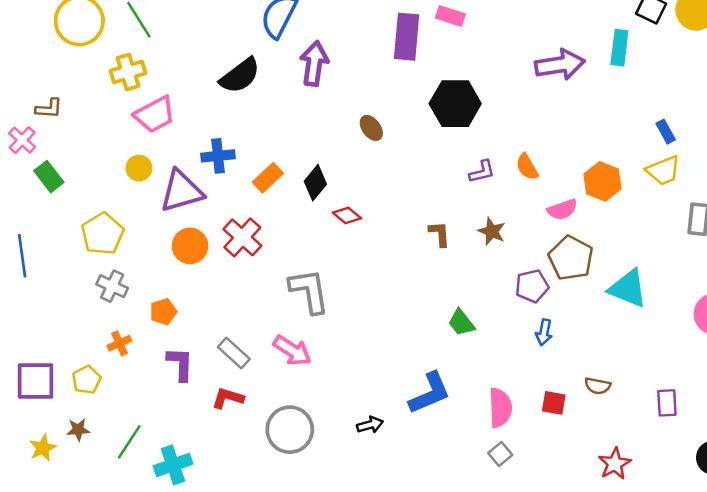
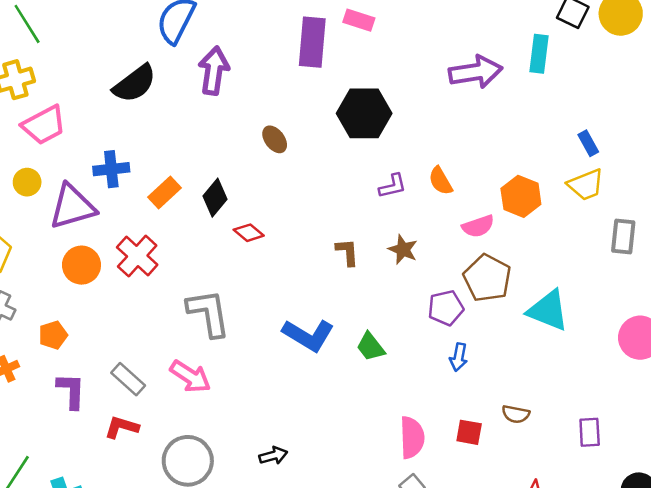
blue L-shape: (430, 393) -> (308, 335), moved, turned 54

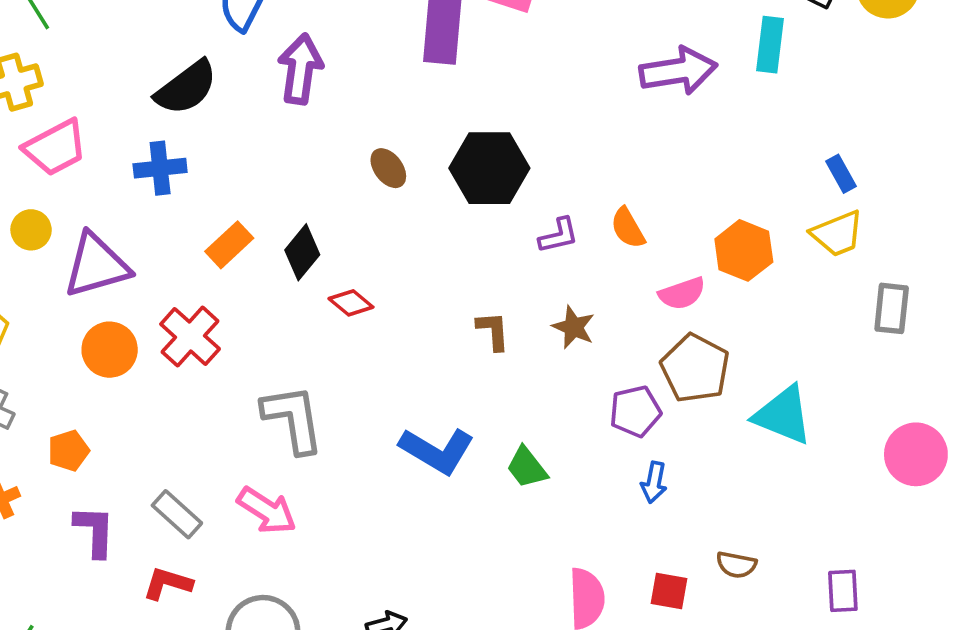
black hexagon: (364, 113) -> (489, 168), moved
blue cross: (111, 169) -> (160, 168), moved

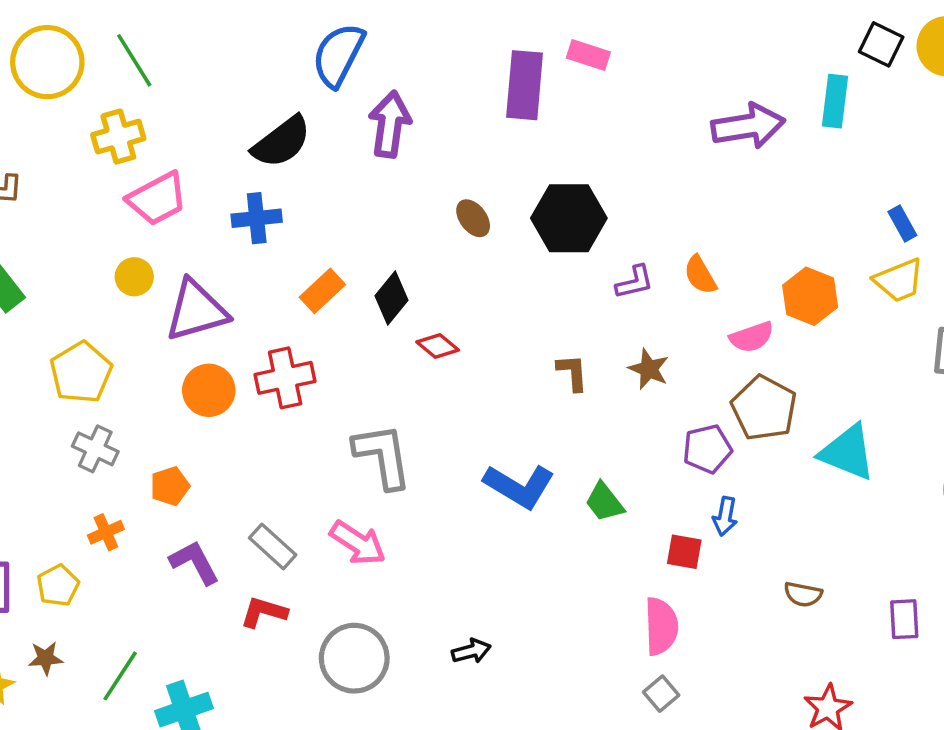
red cross: (190, 336) -> (285, 378), turned 36
purple L-shape: (95, 531) -> (195, 562), turned -30
red square: (669, 591) -> (684, 552), moved

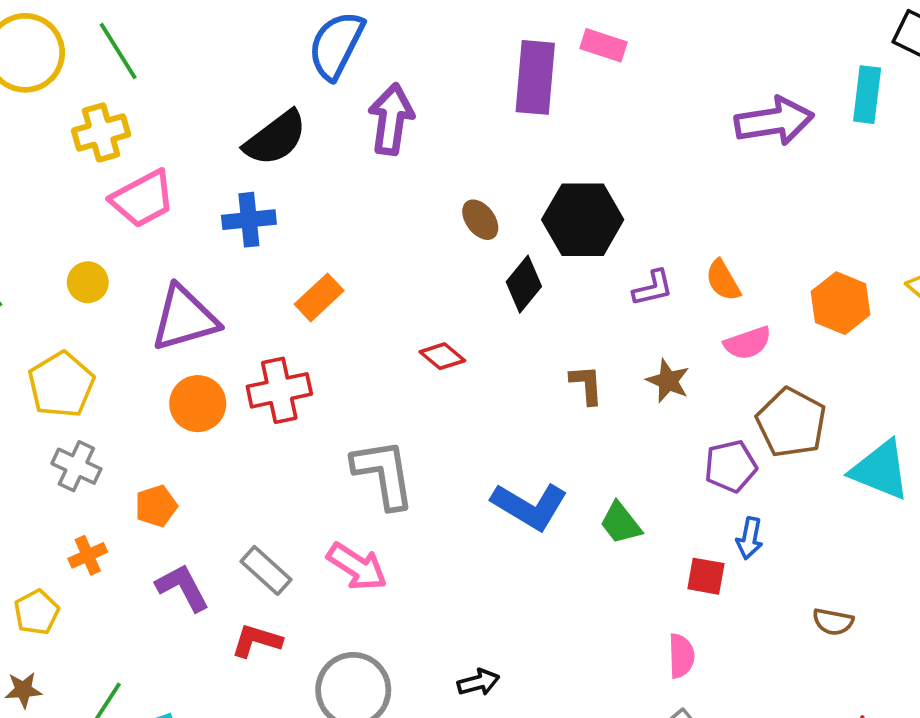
yellow circle: (134, 277) -> (88, 282), moved
black diamond: (391, 298) -> (524, 284), moved
pink semicircle: (752, 337) -> (748, 343), moved
pink semicircle: (661, 626) -> (681, 656), size x0.7

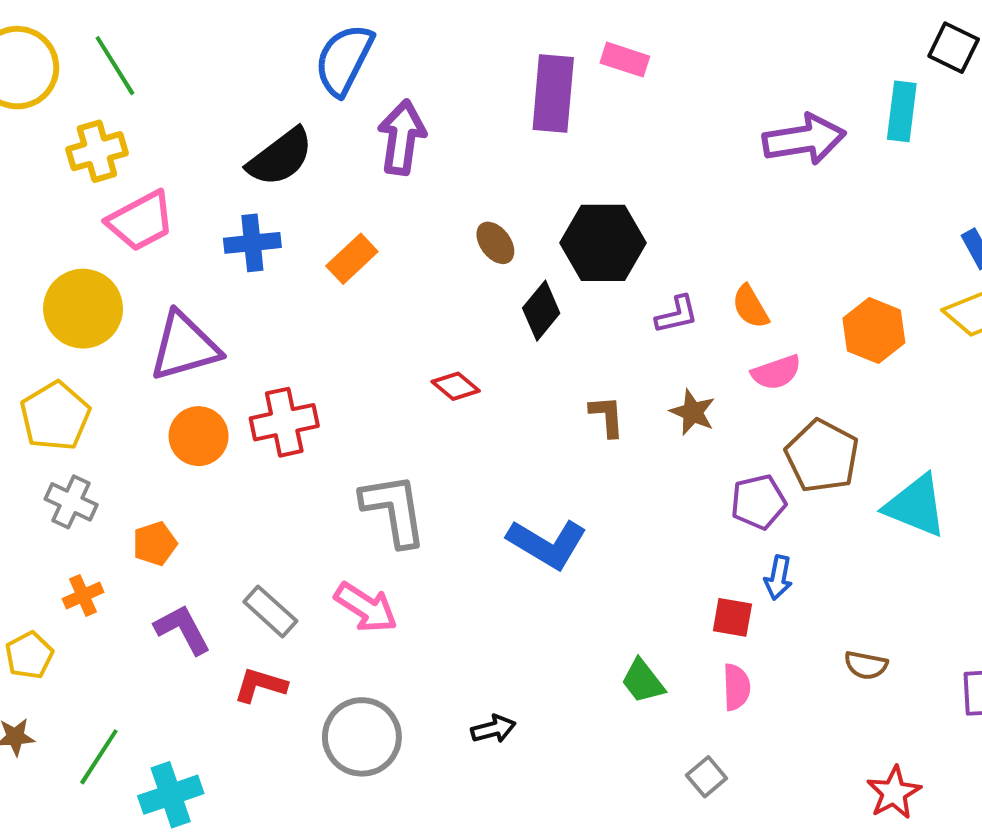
yellow circle: (88, 282) -> (83, 309), size x1.8
orange rectangle: (319, 297) -> (352, 259), moved
green trapezoid: (621, 523) -> (643, 681), moved
pink semicircle: (681, 656) -> (736, 687), moved

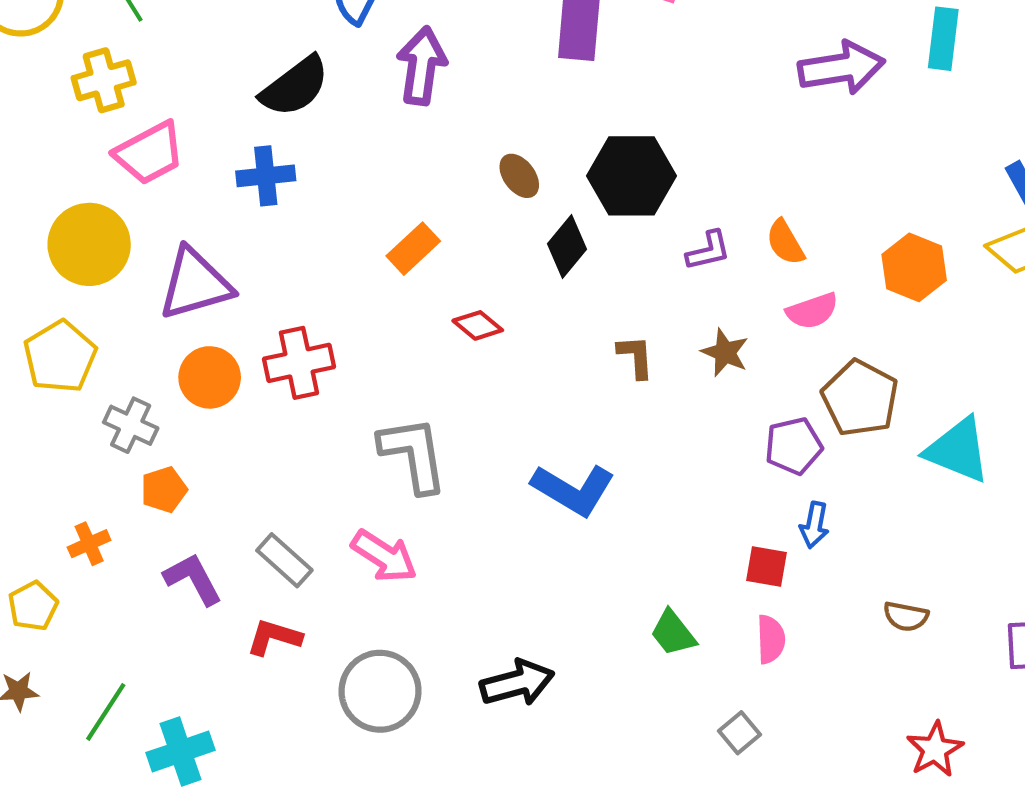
orange rectangle: (352, 259) -> (413, 249), moved
gray cross: (71, 502) -> (131, 425), moved
black arrow: (493, 729) -> (517, 683), size x1.6

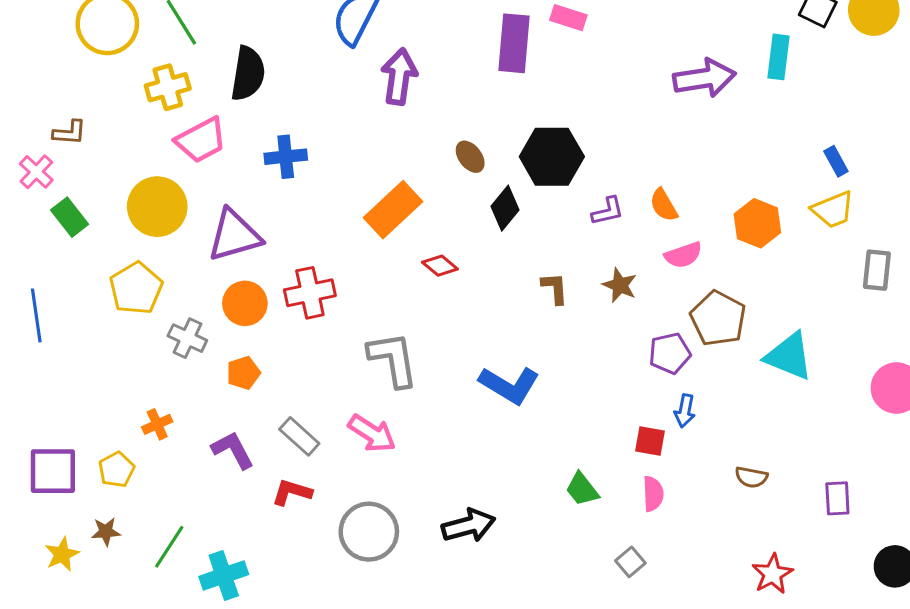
black semicircle: (295, 86) -> (248, 74), moved, turned -44
orange rectangle: (413, 249) -> (393, 210), size x1.5
orange pentagon: (164, 490) -> (243, 373), moved

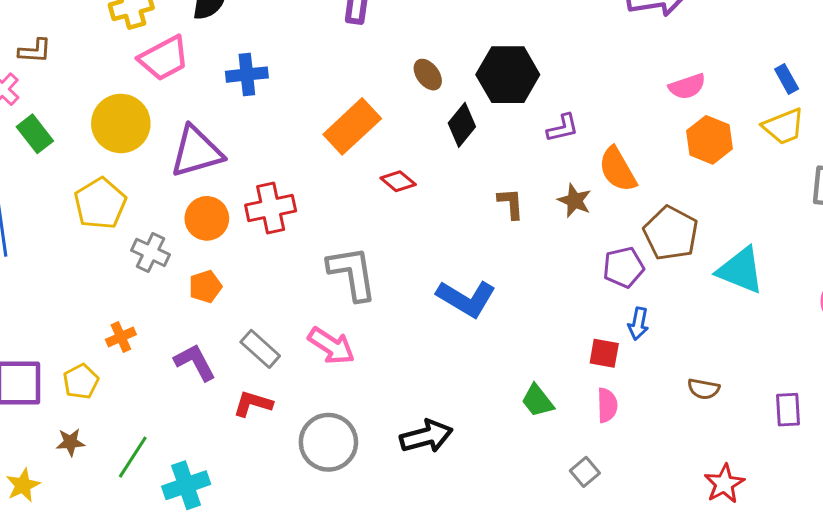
orange semicircle: (664, 205) -> (618, 169), moved, size x1.4
pink semicircle: (683, 255) -> (687, 86), moved
yellow star: (62, 554) -> (23, 485), moved

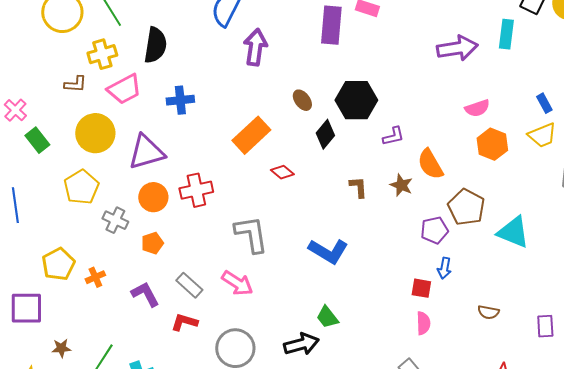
brown L-shape: (35, 51) -> (75, 84), moved
yellow pentagon: (81, 381) -> (58, 264), moved, size x1.4
green trapezoid: (537, 401) -> (327, 317), moved

